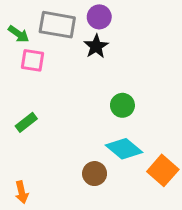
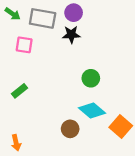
green arrow: (19, 34) -> (13, 14), moved
black star: (96, 46) -> (71, 35), turned 30

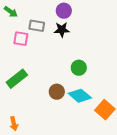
gray rectangle: (43, 18) -> (37, 26), moved, size x0.7
green rectangle: (20, 91) -> (17, 79), size x1.5
brown circle: (70, 129) -> (57, 92), moved

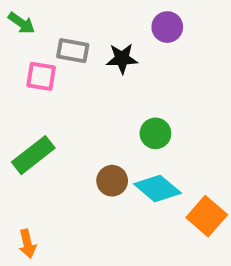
purple circle: (64, 11) -> (167, 27), moved

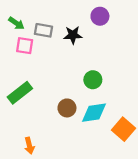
green arrow: (22, 23) -> (16, 23), moved
cyan diamond: (157, 189) -> (94, 113), turned -48
orange arrow: (27, 244) -> (29, 146), moved

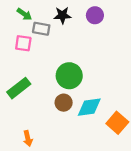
green arrow: (16, 23) -> (24, 14), moved
black star: (73, 35) -> (62, 15), moved
green circle: (93, 80) -> (69, 76), moved, size x1.5

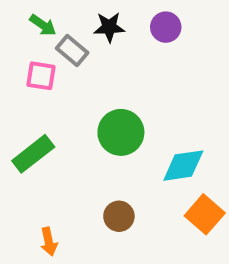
gray rectangle: (41, 29) -> (72, 50), turned 30
brown circle: (64, 103) -> (119, 216), moved
cyan diamond: (89, 107) -> (183, 166), moved

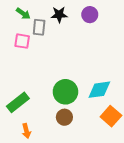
gray rectangle: (72, 50) -> (39, 27), turned 56
green circle: (121, 132) -> (65, 92), moved
green rectangle: (33, 154) -> (18, 102), moved

